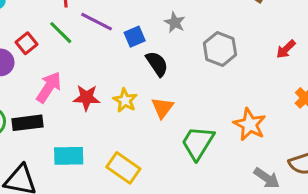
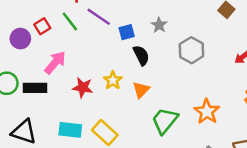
red star: (86, 98) -> (83, 88), moved
cyan rectangle: (69, 156) -> (70, 130), moved

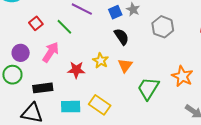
green line: (70, 21) -> (64, 27), moved
blue square: (127, 32) -> (115, 12), moved
purple circle: (20, 39) -> (21, 53), moved
black rectangle: (35, 88) -> (43, 88), moved

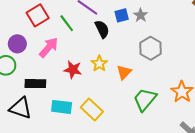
red square: (36, 23) -> (38, 15), size x1.5
gray hexagon: (163, 27) -> (151, 48), moved
black semicircle: (121, 37) -> (102, 29), moved

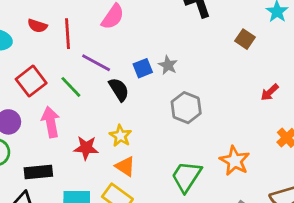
pink arrow: (49, 47) -> (51, 122), turned -45
orange triangle: (124, 72) -> (125, 166), moved, turned -35

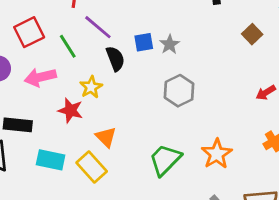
pink arrow: (51, 122) -> (40, 77), turned -104
yellow star: (120, 136) -> (91, 87), moved

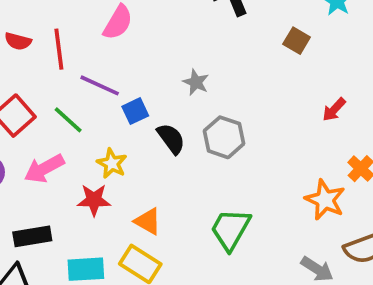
blue square: (144, 42) -> (135, 111), moved
black semicircle: (115, 59) -> (171, 139), moved
orange star: (217, 154) -> (325, 200), moved

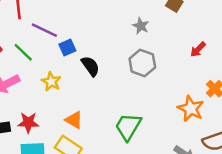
gray star: (196, 82) -> (141, 26), moved
gray hexagon: (224, 137) -> (142, 63), moved
red star: (94, 200) -> (28, 123), moved

